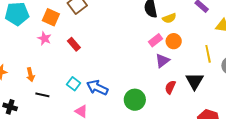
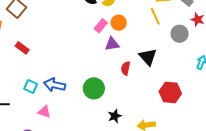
yellow line: (208, 54) -> (155, 16), moved
purple triangle: (162, 61) -> (112, 44), turned 42

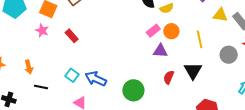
yellow line: (155, 16) -> (200, 39), moved

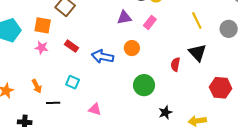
orange circle: (171, 31) -> (132, 48), moved
purple triangle: (160, 51) -> (124, 18), moved
cyan square: (72, 75) -> (73, 82), moved
blue arrow: (96, 79) -> (102, 57), moved

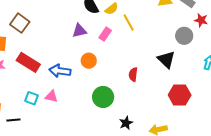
yellow line: (197, 20) -> (129, 23), moved
red rectangle: (72, 46) -> (28, 62), size x1.6
black triangle: (197, 53) -> (166, 60), moved
pink triangle: (95, 109) -> (51, 96), moved

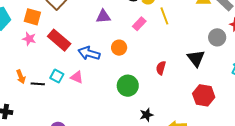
purple triangle: (79, 31) -> (103, 16), moved
black line: (13, 120) -> (38, 84), moved

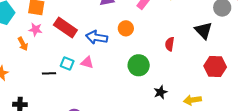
orange arrow: (21, 77) -> (23, 44), moved

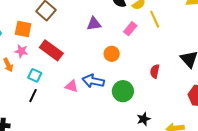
blue arrow: (97, 37) -> (93, 81), moved
cyan square: (67, 63) -> (35, 75), moved
black line: (49, 73) -> (33, 96), turned -64

